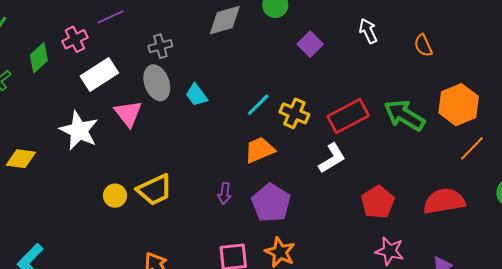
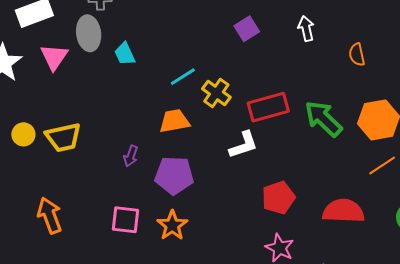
purple pentagon: (271, 203) -> (174, 175), turned 30

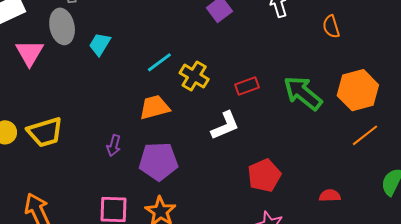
cyan trapezoid: (125, 54) -> (100, 44), turned 60
red rectangle: (268, 107) -> (247, 86), size x0.6
red semicircle: (343, 211) -> (330, 196), moved, size x0.5

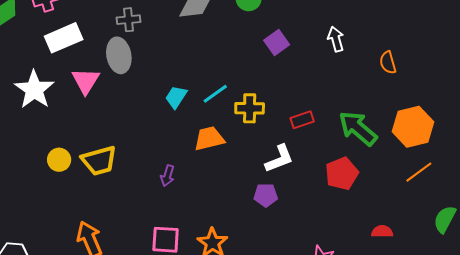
cyan trapezoid: (100, 44) -> (176, 97), moved
yellow cross: (194, 76) -> (250, 108), turned -32
purple pentagon: (158, 161) -> (266, 195), moved, size x0.6
red pentagon: (264, 175) -> (342, 174), moved

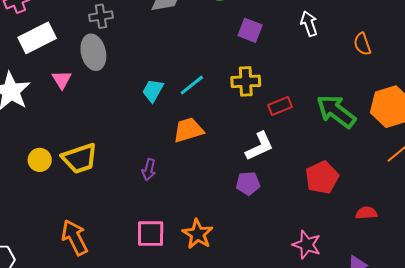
purple square: (277, 42) -> (250, 30), turned -30
pink triangle: (86, 81) -> (62, 80), size x0.7
yellow cross: (250, 108) -> (246, 81), moved
red pentagon: (342, 174) -> (322, 177), moved

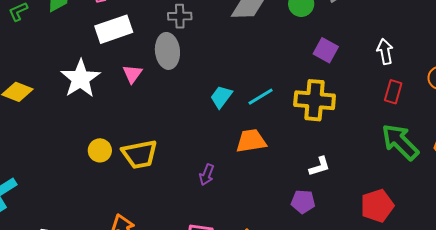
yellow cross: (246, 81) -> (315, 100), size x1.4
red rectangle: (280, 106) -> (393, 92), moved, turned -60
white L-shape: (260, 146) -> (320, 166), size x0.7

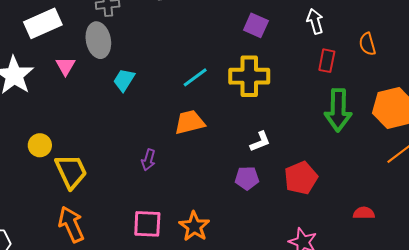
cyan trapezoid: (221, 97) -> (124, 80), moved
green arrow: (400, 142) -> (338, 110), turned -129
yellow trapezoid: (140, 154) -> (71, 171), moved, turned -99
red pentagon: (377, 206) -> (301, 178), moved

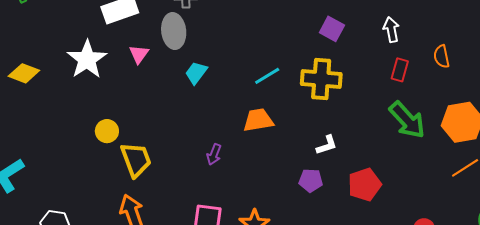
green arrow: (338, 110) -> (407, 120), turned -48

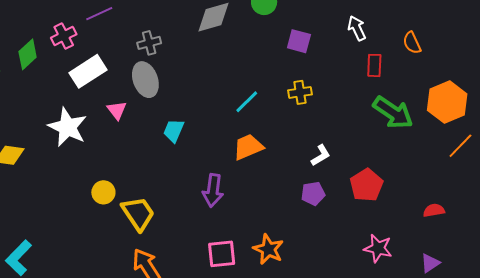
cyan trapezoid: (196, 73) -> (174, 131), moved
yellow cross: (321, 79) -> (300, 92), size x0.6
purple arrow: (214, 154) -> (213, 190), size x1.5

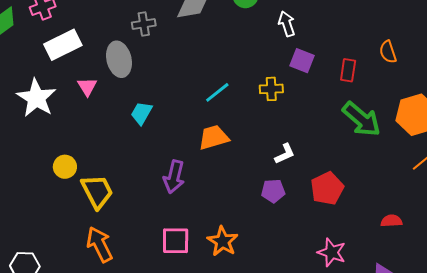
white arrow: (357, 28) -> (287, 24), moved
purple square: (299, 41) -> (302, 61), moved
gray cross: (149, 43) -> (144, 24), moved

